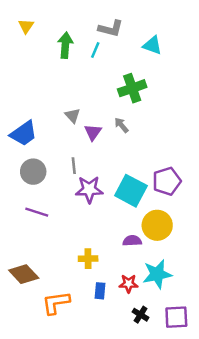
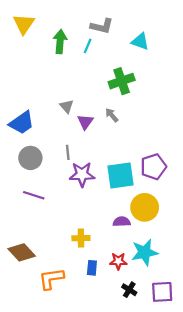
yellow triangle: (26, 26) -> (24, 24), size x1.5
cyan square: (131, 191) -> (120, 176), turned -36

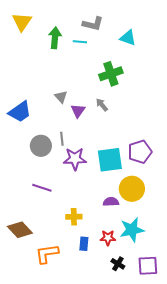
cyan line: (88, 46) -> (80, 42), turned 72
gray circle: (30, 158) -> (41, 146), moved
purple line: (34, 195) -> (42, 188), moved

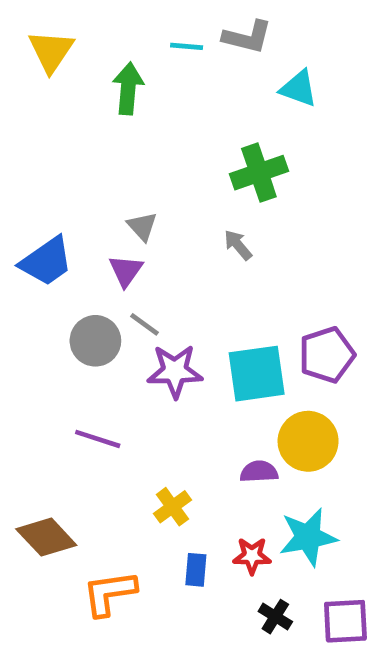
gray L-shape: (93, 24) -> (247, 37), moved
cyan line: (80, 42) -> (187, 46), moved
purple triangle: (78, 111) -> (126, 271), moved
gray line: (62, 139) -> (144, 324), turned -48
yellow cross: (74, 217) -> (173, 507), turned -35

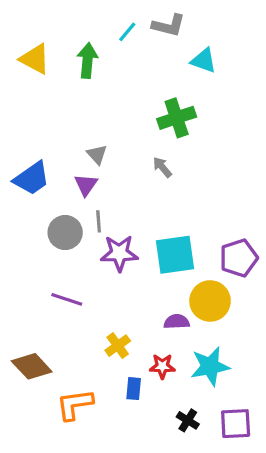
cyan line: (187, 46) -> (127, 32), turned -55
yellow triangle: (51, 51) -> (35, 59), moved, turned -36
gray line: (144, 324) -> (99, 221), turned 50
purple pentagon: (327, 355) -> (239, 258), moved
red star: (252, 556) -> (162, 366), moved

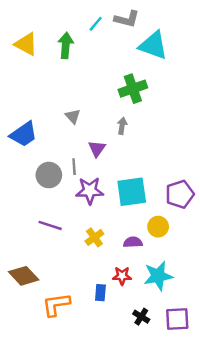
cyan triangle: (204, 61) -> (153, 45), size x1.5
gray arrow: (162, 167) -> (122, 126), turned 49
purple triangle: (86, 185) -> (97, 149), moved
yellow circle: (210, 301) -> (158, 227), size x0.7
yellow cross: (118, 346) -> (94, 237), moved

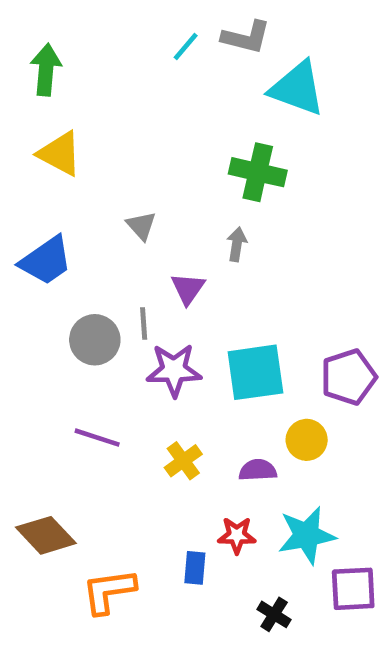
yellow triangle: (26, 44) -> (60, 154), moved
green arrow: (66, 45) -> (46, 70), moved
green cross: (133, 89) -> (258, 172), turned 32
purple square: (177, 319) -> (353, 589), moved

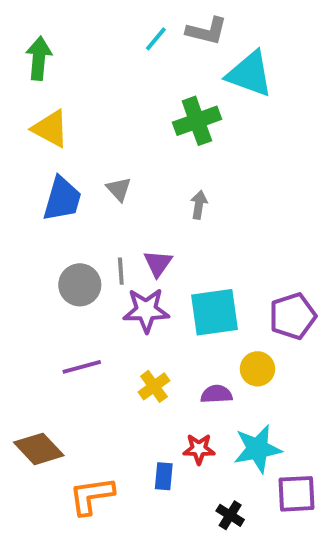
green cross: (258, 172) -> (197, 121), moved, turned -33
blue trapezoid: (46, 261) -> (62, 199), moved, turned -39
purple triangle: (188, 289) -> (158, 263), moved
purple line: (97, 438) -> (82, 367), turned -33

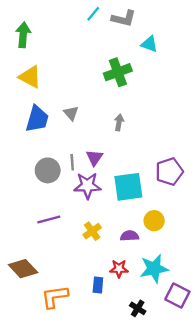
cyan line: (156, 39) -> (93, 14), moved
cyan triangle: (250, 74) -> (149, 44), size x0.6
purple pentagon: (293, 316) -> (169, 172), moved
purple square: (297, 494) -> (177, 296), turned 30

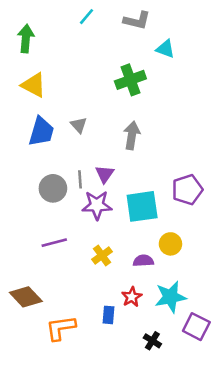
cyan line: (93, 14) -> (87, 17), moved
gray arrow: (119, 122) -> (132, 135), size x1.5
red star: (119, 269) -> (132, 297), turned -30

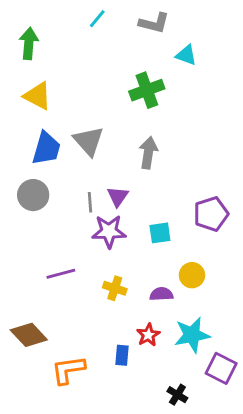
gray triangle: (79, 125) -> (89, 141), size x1.6
gray circle: (53, 188) -> (33, 195), moved
cyan square: (142, 206) -> (160, 233), size x0.6
yellow cross: (102, 256) -> (115, 288), turned -36
black cross: (152, 341) -> (177, 395), moved

